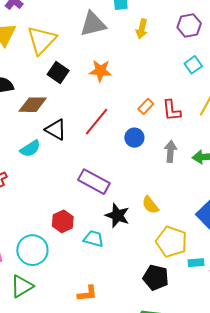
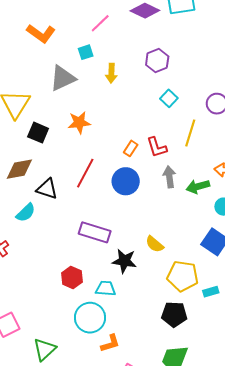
blue circle: (134, 138) -> (126, 181), size x1.4
gray arrow: (170, 151) -> (169, 177), moved
cyan circle: (32, 250) -> (90, 318), moved

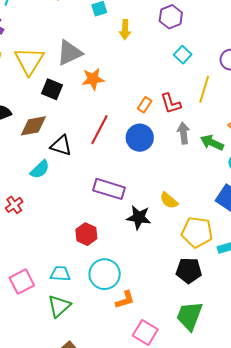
gray triangle: (63, 78) -> (70, 53), moved
green arrow: (198, 187) -> (212, 143), turned 40
cyan trapezoid: (106, 289) -> (60, 274), moved

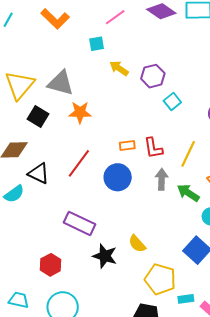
purple hexagon: (171, 17) -> (153, 76), moved
yellow arrow: (125, 30) -> (119, 68), turned 114
gray triangle: (70, 53) -> (61, 83), turned 32
yellow line: (204, 89) -> (188, 154), moved
orange rectangle: (145, 105) -> (127, 145), turned 42

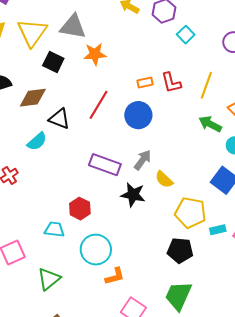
gray arrow: (162, 179) -> (143, 160), moved, turned 40
cyan trapezoid: (19, 300) -> (54, 229), moved

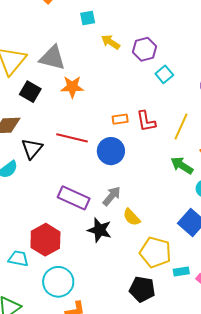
red line: (99, 105) -> (72, 138), turned 68
black triangle: (59, 119) -> (32, 149), turned 45
red hexagon: (80, 209) -> (45, 240), size x1.4

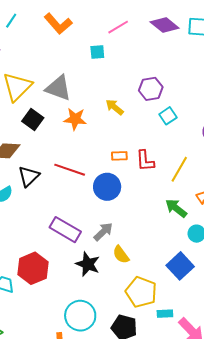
yellow arrow: (110, 42) -> (115, 107), moved
cyan circle: (58, 282) -> (80, 316), moved

